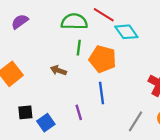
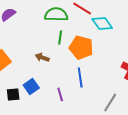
blue square: (46, 123) -> (31, 86), moved

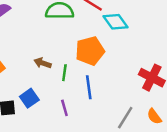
green line: (60, 37) -> (64, 73), moved
orange pentagon: (81, 47) -> (90, 51), turned -30

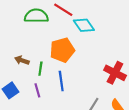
purple line: (64, 108) -> (37, 90), moved

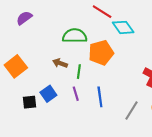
green semicircle: (36, 16) -> (75, 36), moved
blue line: (61, 81) -> (100, 97), moved

